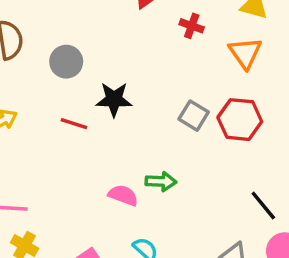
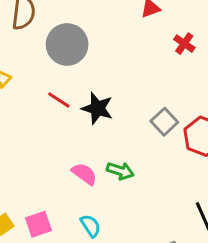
gray circle: (66, 62) -> (67, 44), size x1.4
black star: (114, 99) -> (97, 108), moved

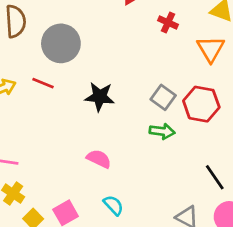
red line: (59, 100) -> (43, 83), moved
green arrow: (120, 171) -> (162, 131), moved

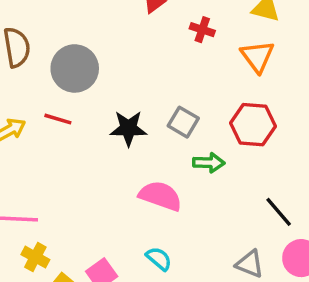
gray square: (163, 97) -> (183, 122), moved
pink semicircle: (99, 159) -> (160, 196), moved, size x1.4

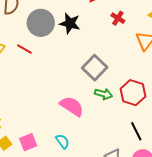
gray square: (183, 122) -> (95, 68), size x1.4
red hexagon: (253, 125) -> (133, 93), moved
black star: (128, 128) -> (70, 23), moved

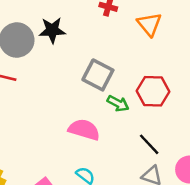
green arrow: (104, 94) -> (118, 103), turned 30
black line: (136, 131) -> (149, 144), moved

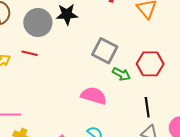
black line: (149, 144) -> (147, 107), turned 36

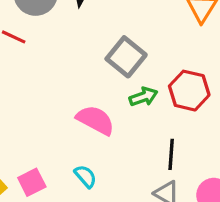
green arrow: (121, 74) -> (143, 97), turned -60

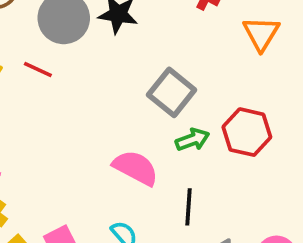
black line: (171, 154) -> (188, 207), moved

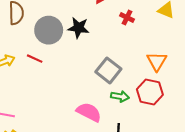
orange triangle: (261, 34) -> (157, 61), moved
green arrow: (192, 140) -> (120, 96), turned 30

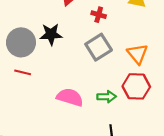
red line: (35, 59) -> (23, 72), moved
gray square: (108, 70) -> (99, 47), moved, turned 30
pink semicircle: (89, 112) -> (70, 97), moved

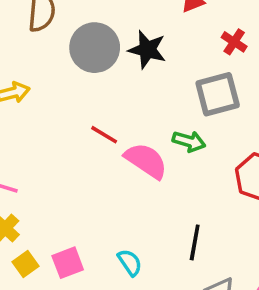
red line: (23, 72) -> (104, 135), moved
green arrow: (107, 97) -> (189, 141), moved

